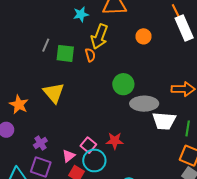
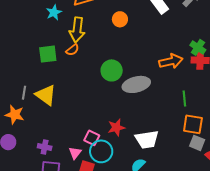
gray line: (46, 45) -> (24, 93), moved
orange semicircle: (90, 55) -> (72, 50), turned 80
white trapezoid: (164, 121) -> (147, 139), moved
purple cross: (40, 143) -> (45, 147), turned -32

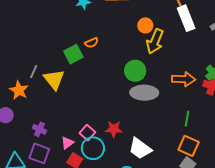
yellow arrow: (77, 30) -> (155, 41), moved
green square: (48, 54) -> (73, 54), moved, turned -36
green circle: (112, 70) -> (135, 71), moved
white trapezoid: (147, 139) -> (140, 149), turned 30

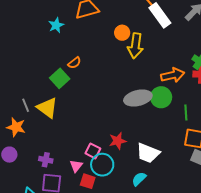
green circle: (135, 71) -> (161, 97), moved
gray line: (34, 72) -> (26, 105), turned -32

